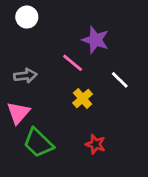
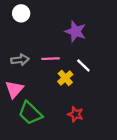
pink line: (73, 63) -> (51, 59), moved, turned -42
white line: (120, 80) -> (83, 65), moved

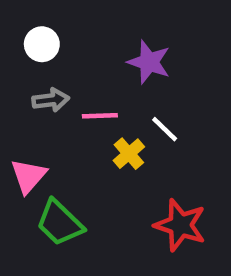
white circle: (21, 13) -> (42, 44), moved
gray arrow: (20, 60) -> (51, 100), moved
red star: (75, 114) -> (180, 225), moved, size x1.6

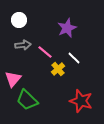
purple star: (149, 62) -> (67, 28), turned 30
pink line: (100, 116) -> (45, 52), turned 42

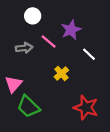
white circle: (19, 20) -> (33, 16), moved
pink line: (45, 52) -> (49, 41), moved
white line: (74, 58) -> (89, 54), moved

